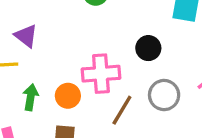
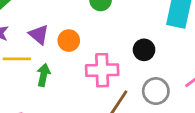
orange circle: (68, 96) -> (69, 41), moved
green arrow: (31, 97) -> (43, 75), moved

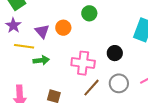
orange circle: (69, 41) -> (63, 28), moved
green arrow: (43, 75) -> (41, 60), turned 63

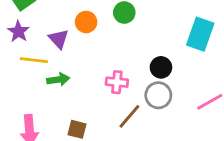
orange circle: (63, 28) -> (86, 22), moved
pink cross: (83, 63) -> (117, 82), size x0.7
gray circle: (119, 83) -> (158, 95), moved

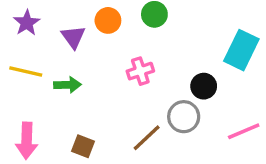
yellow line: (34, 60) -> (26, 71), moved
black circle: (161, 67) -> (204, 86), moved
pink cross: (117, 82) -> (140, 71), moved, turned -30

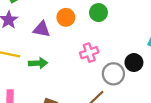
purple triangle: (73, 37) -> (42, 29), turned -42
gray circle: (184, 117) -> (113, 74), moved

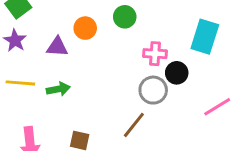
pink cross: (89, 53) -> (155, 54), moved, turned 30

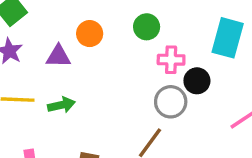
green circle: (125, 17) -> (147, 27), moved

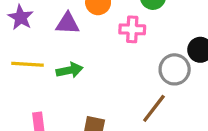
pink cross: (171, 60) -> (132, 29), moved

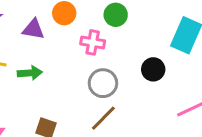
gray circle: (175, 69) -> (103, 83), moved

